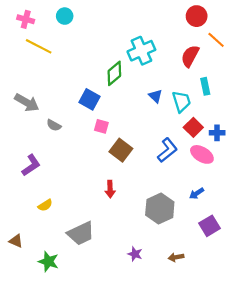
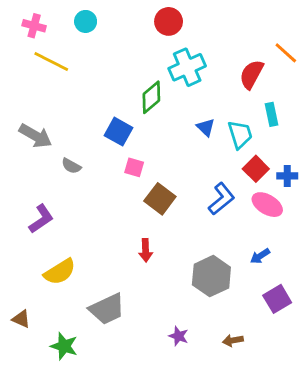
red circle: (197, 16) -> (169, 21), moved
yellow semicircle: (45, 205) -> (60, 272), size x1.6

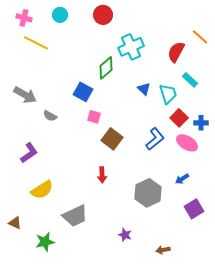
red circle: (169, 21) -> (103, 15), moved
cyan rectangle: (272, 114) -> (190, 80), turned -35
brown arrow: (233, 340) -> (163, 250), moved
green star: (64, 346) -> (45, 242), turned -30

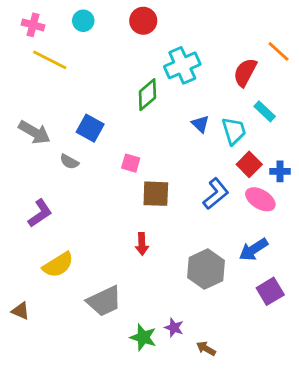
blue square: (83, 92) -> (90, 128), moved
brown square: (112, 139) -> (156, 194), turned -35
blue arrow: (182, 179) -> (253, 249), size x1.5
green star: (45, 242) -> (143, 337), moved, turned 30
brown arrow: (163, 250) -> (206, 349), moved, turned 40

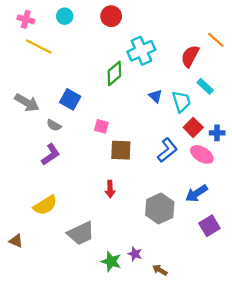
purple L-shape: (40, 213) -> (51, 154), moved

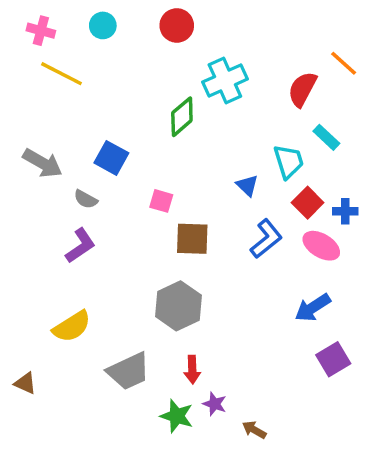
blue triangle: (155, 96) -> (247, 185), moved
red arrow: (110, 189) -> (192, 370), moved
gray hexagon: (160, 208) -> (178, 306), moved

